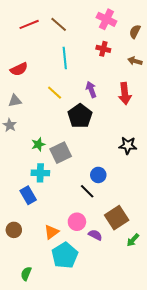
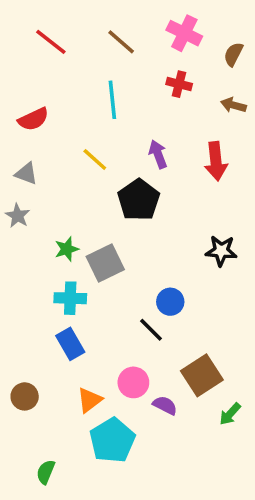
red line: (29, 24) -> (51, 42), turned 60
brown line: (59, 24) -> (121, 42), moved
gray triangle: (15, 101) -> (26, 174), turned 32
blue rectangle: (28, 195) -> (70, 344), moved

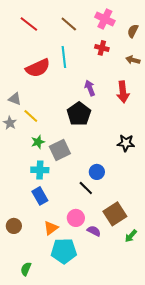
red semicircle: (33, 119) -> (38, 68), moved, size x1.4
yellow line: (95, 160) -> (31, 116), moved
cyan pentagon: (112, 440) -> (64, 251), turned 30

